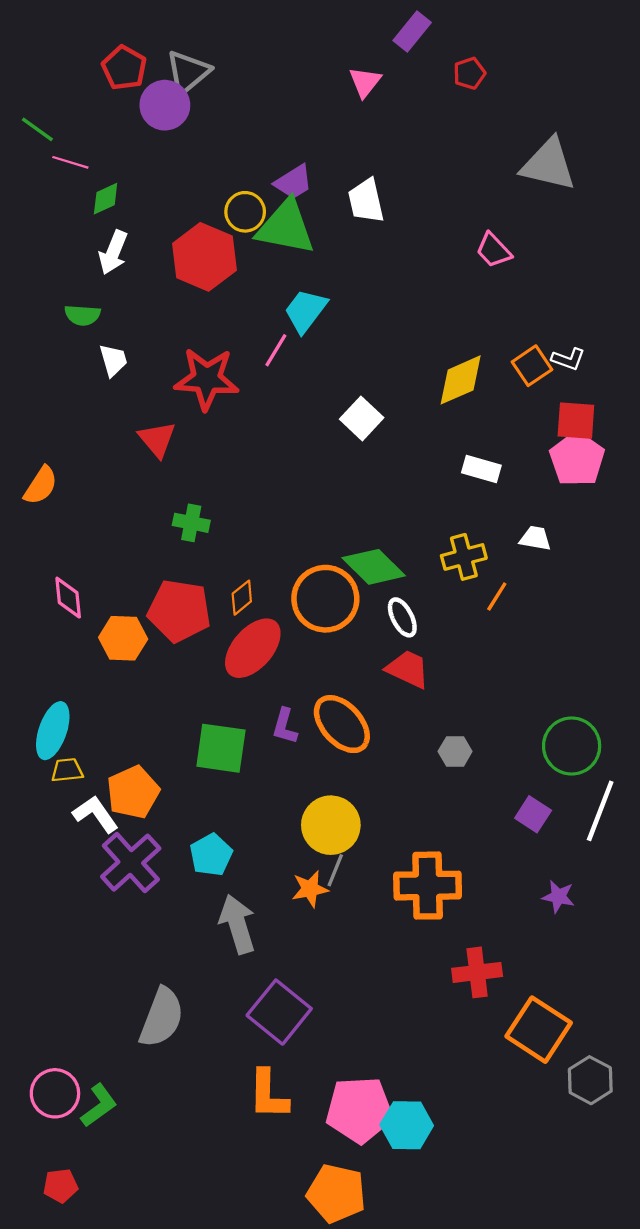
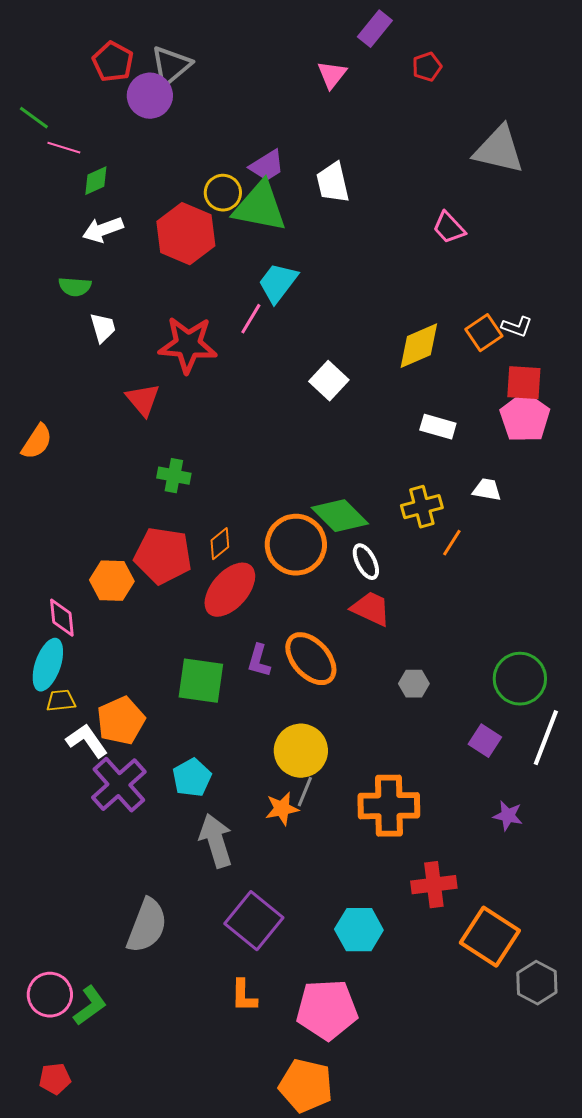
white arrow: (113, 252) -> (103, 230), turned 48
pink diamond: (68, 598) -> (62, 618), moved
orange L-shape: (268, 1094) -> (244, 996), size x0.7
cyan hexagon: (407, 1125) -> (359, 930), moved

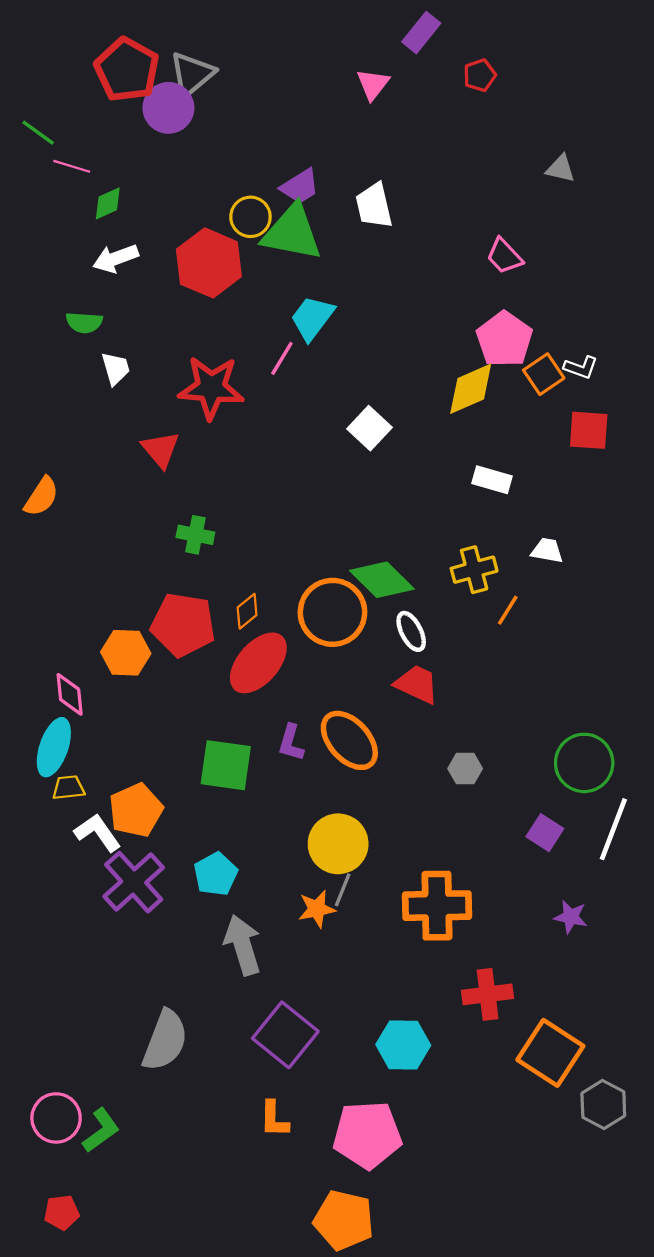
red pentagon: (113, 62) -> (127, 70), size x1.4
gray triangle: (499, 150) -> (561, 169), size x0.5
pink pentagon: (525, 418) -> (504, 339), moved

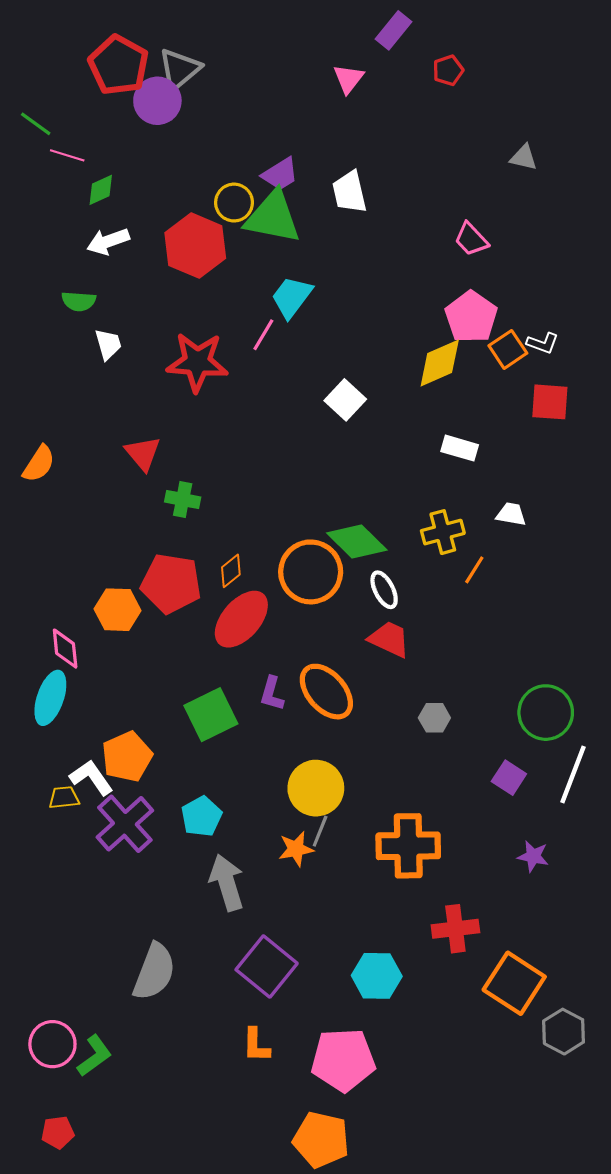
red triangle: (161, 449) -> (143, 453), moved
green square: (226, 765) -> (211, 715), turned -34
yellow trapezoid: (68, 788) -> (64, 798), moved

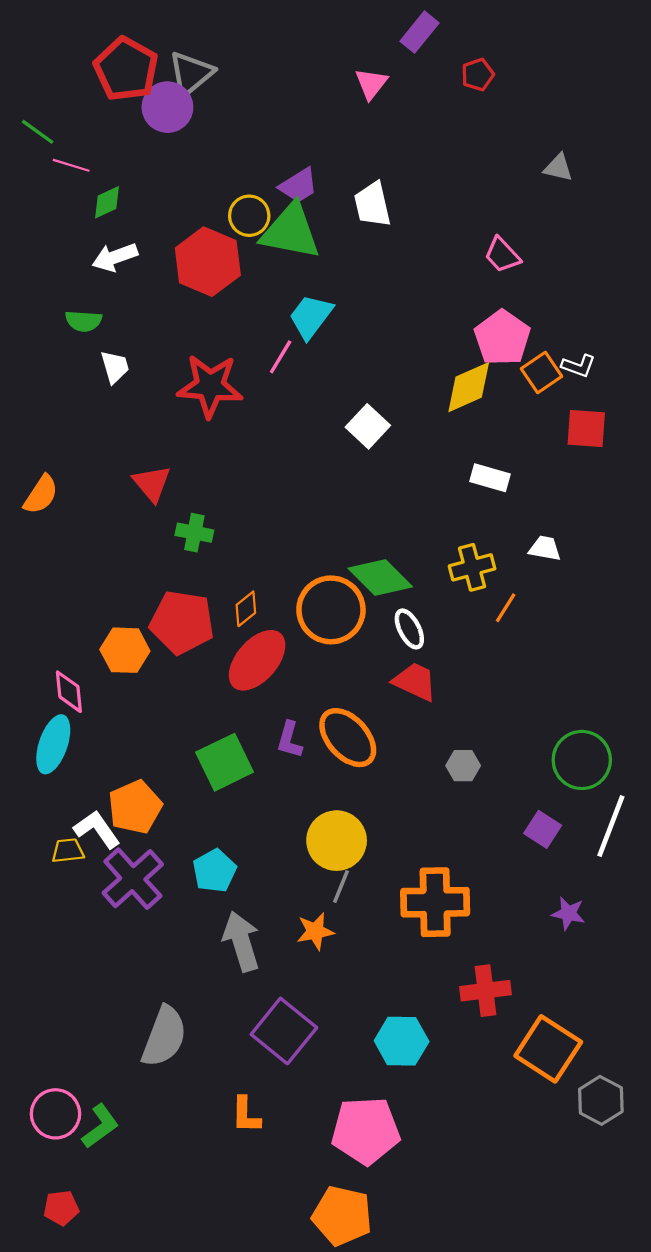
orange star: (296, 849) -> (315, 931), moved
orange L-shape: (256, 1045) -> (246, 1115), moved

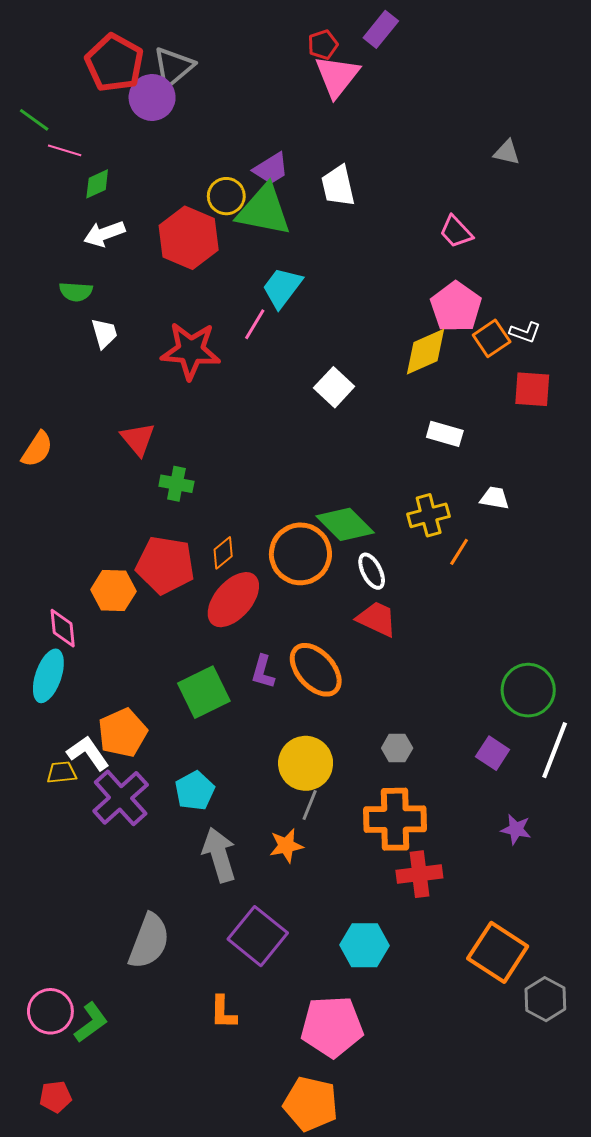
red pentagon: (478, 75) -> (323, 45), moved
pink triangle: (371, 84) -> (337, 76), size x1.5
gray hexagon: (463, 766) -> (397, 748), moved
red cross: (485, 991) -> (419, 874), moved

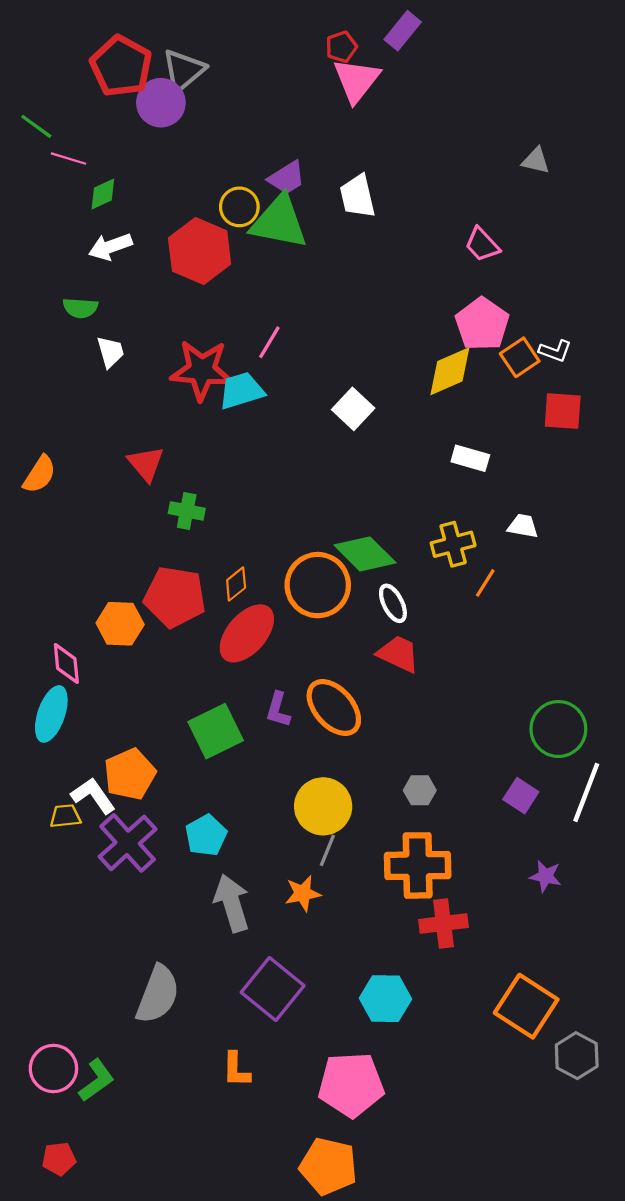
cyan trapezoid: (282, 288) -> (241, 391), moved, turned 36

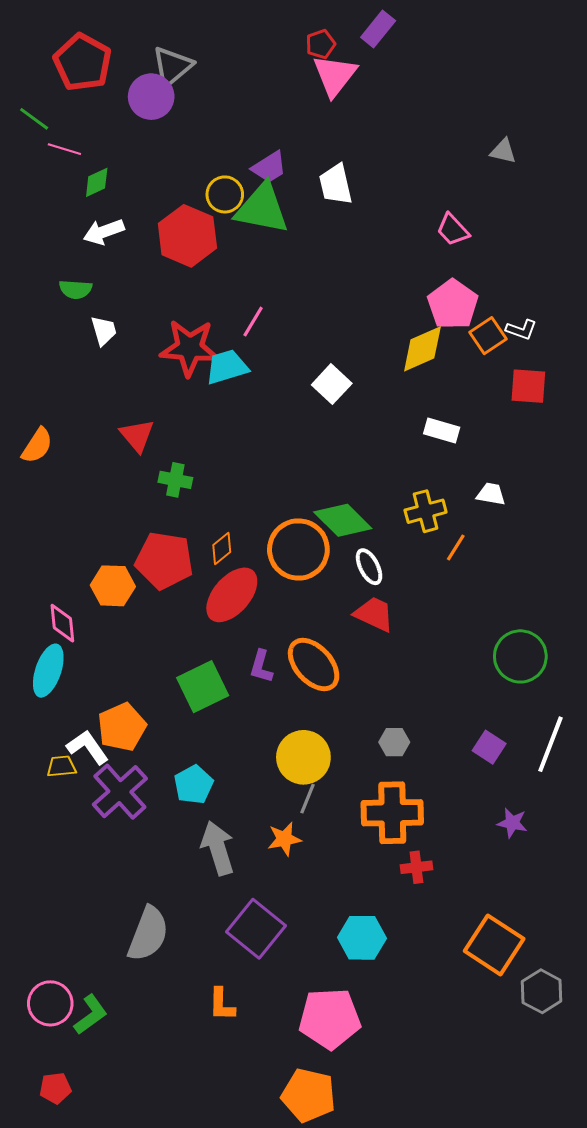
red pentagon: (121, 66) -> (83, 62), moved
green circle: (558, 729) -> (520, 656), moved
red cross: (443, 923) -> (416, 867), size x0.7

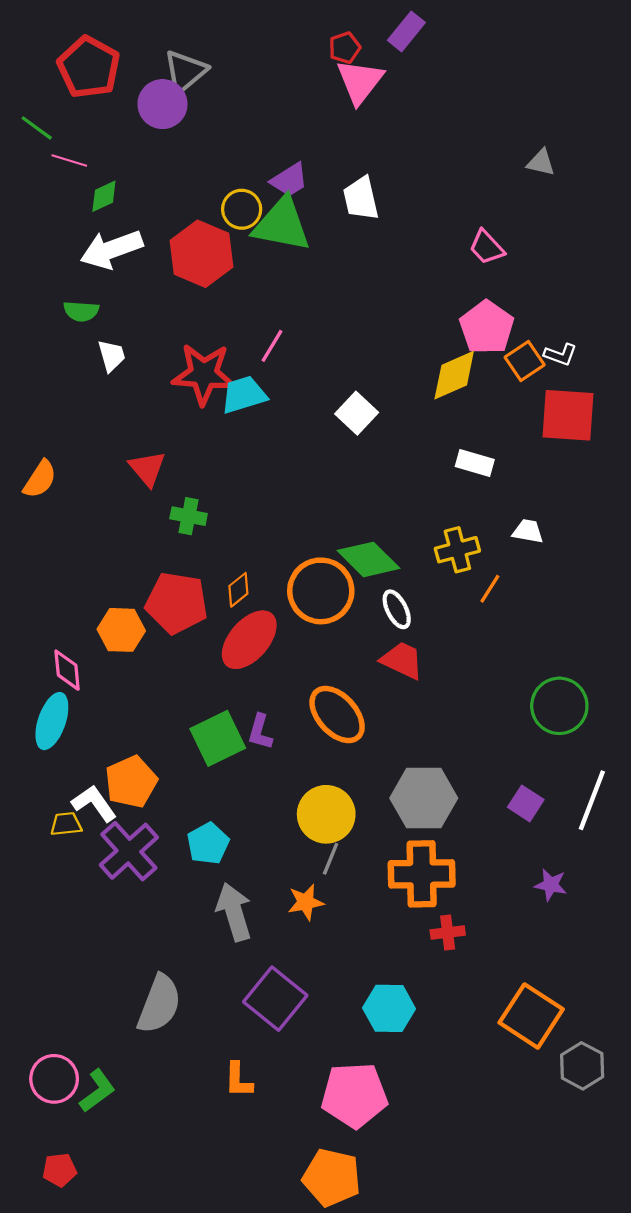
white arrow: (104, 232) -> (112, 249), size x1.4
red square: (528, 386) -> (568, 415), size x1.4
purple L-shape: (261, 667) -> (260, 732), moved
gray hexagon: (394, 742) -> (424, 798), size x2.0

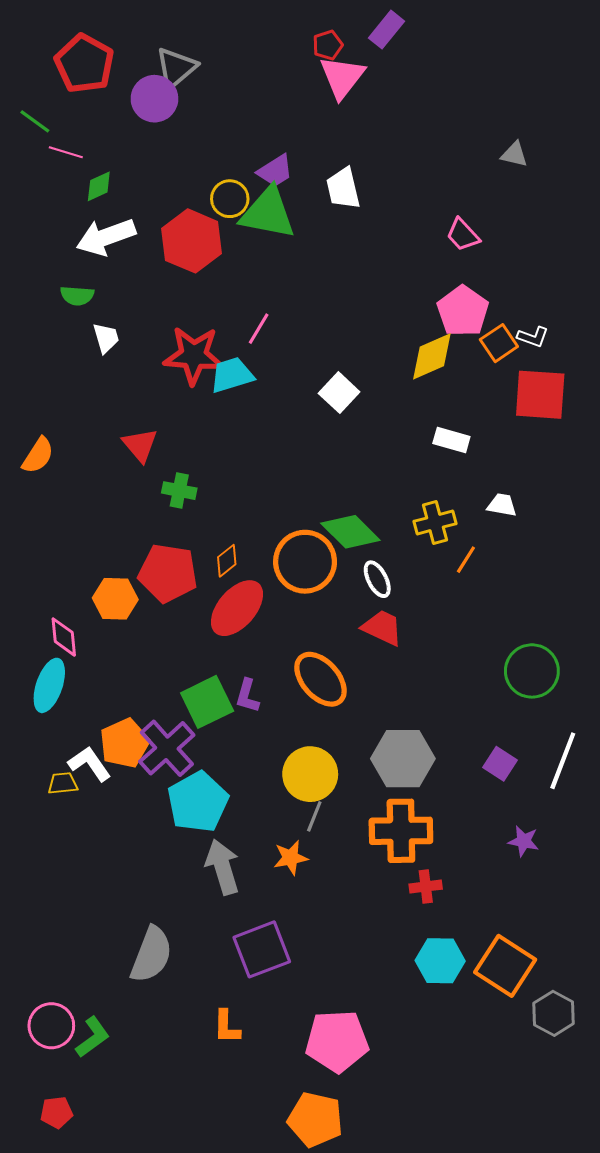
cyan pentagon: (208, 844) -> (198, 802), size x1.5
purple cross: (129, 851) -> (167, 748), moved
purple square: (275, 999) -> (262, 949), turned 30
cyan hexagon: (389, 1008) -> (440, 961), moved

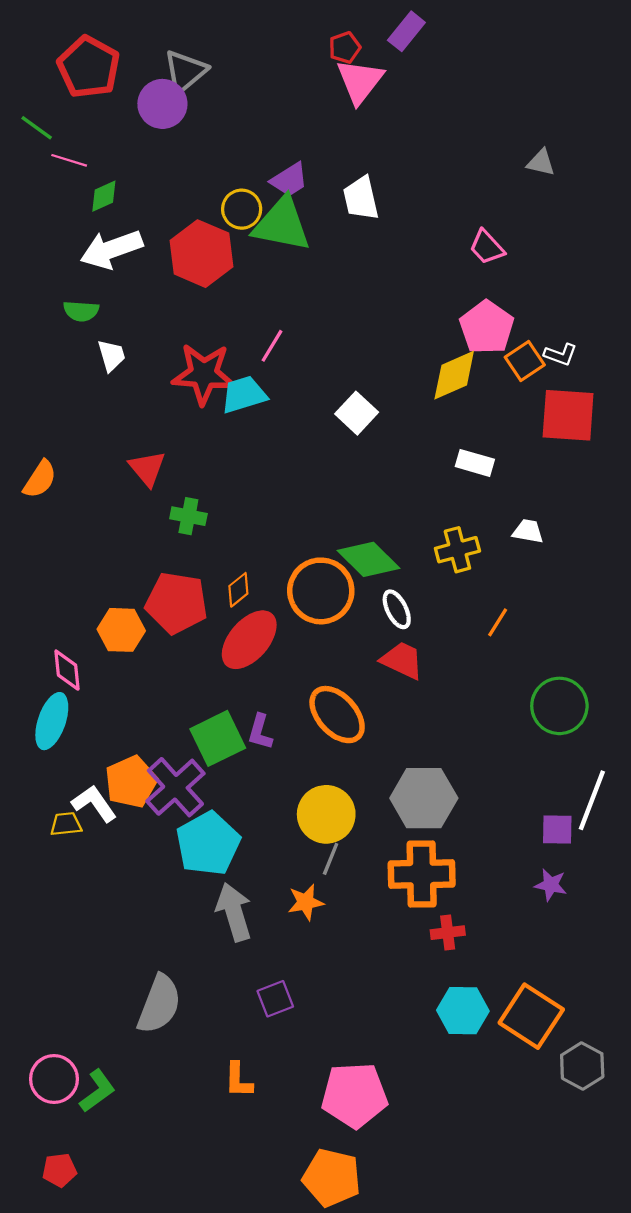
orange line: (466, 560) -> (498, 622), moved
purple square: (500, 764) -> (557, 830), moved, turned -32
purple square: (262, 949) -> (275, 999), size x0.6

